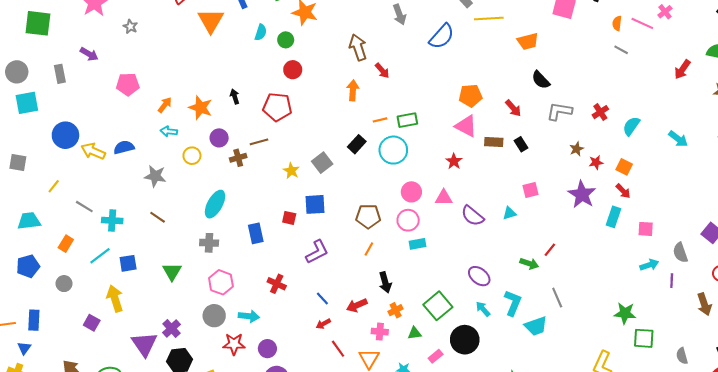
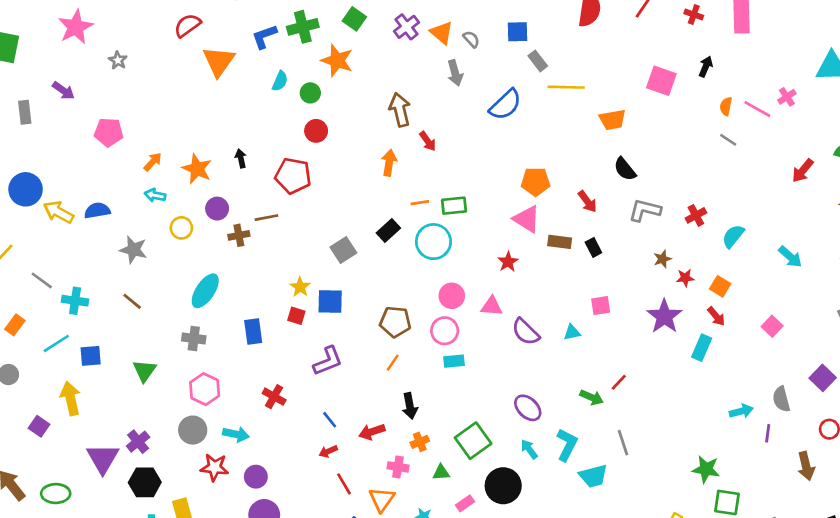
yellow star: (291, 171) -> (300, 287), moved
pink square: (646, 229) -> (772, 326), moved, turned 35

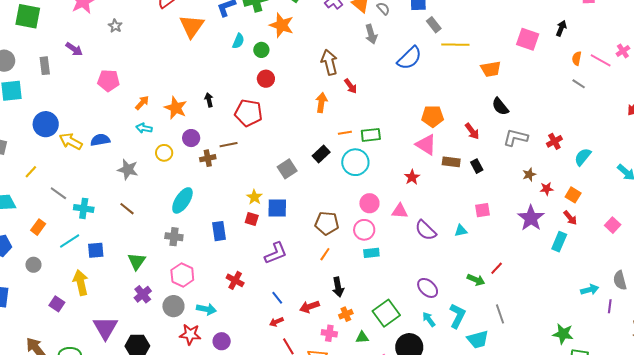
purple cross: (138, 442) -> (143, 294), moved

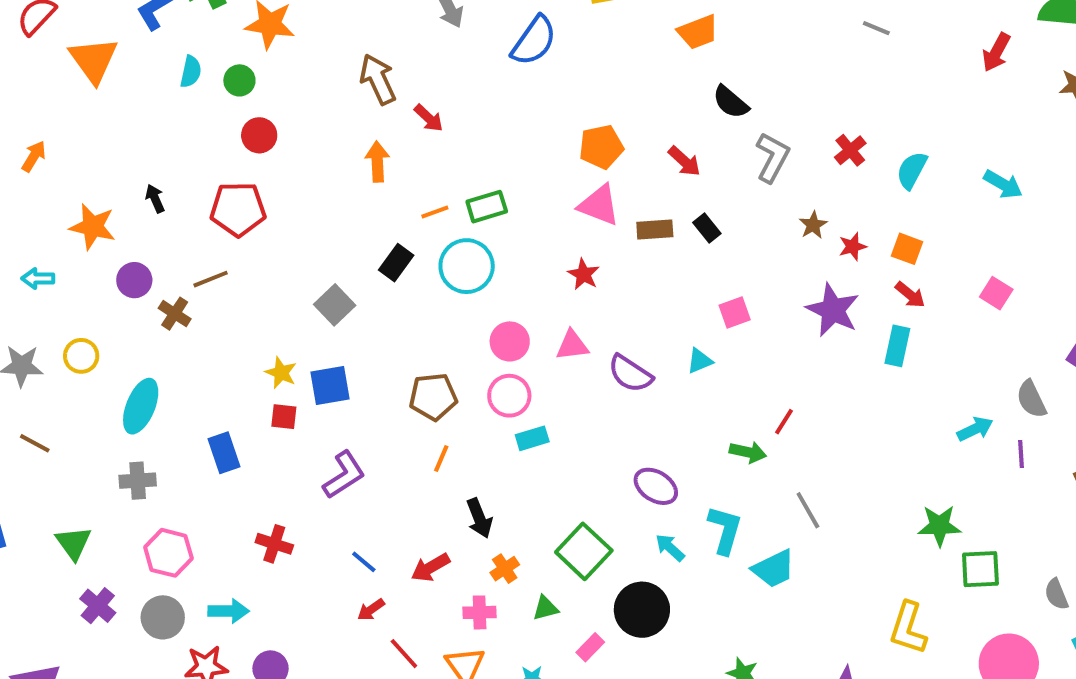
orange arrow: (142, 103) -> (34, 156), moved
gray L-shape: (516, 138) -> (772, 157), turned 115
yellow circle: (164, 153) -> (81, 356), moved
brown cross: (208, 158) -> (175, 314), turned -35

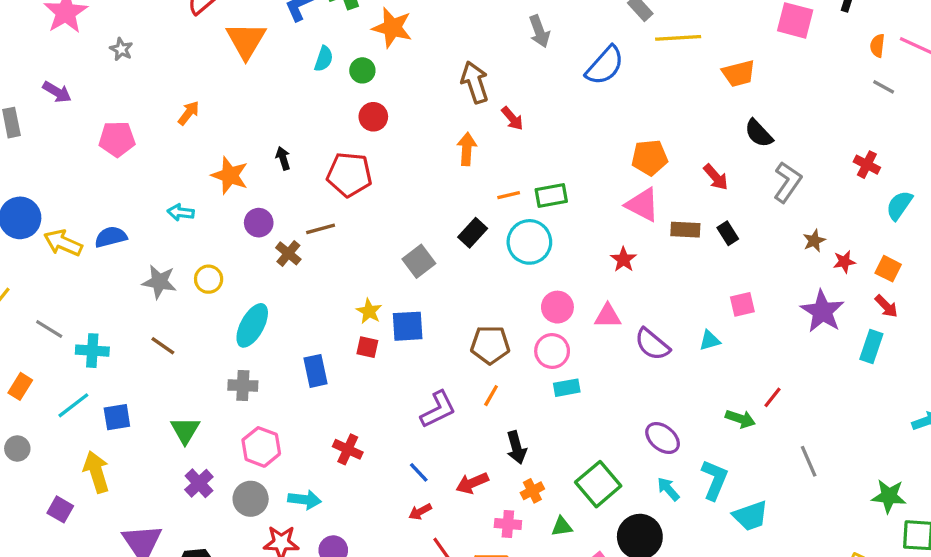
red cross: (850, 150) -> (867, 165), moved, turned -30
purple L-shape: (344, 475) -> (438, 409), moved
gray line: (808, 510) -> (809, 461), moved

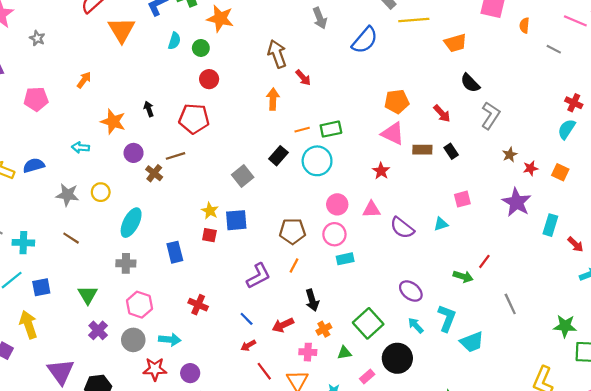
orange semicircle: (877, 46) -> (524, 25), moved
red cross: (867, 165) -> (574, 103), moved
red arrow: (886, 306) -> (575, 244), moved

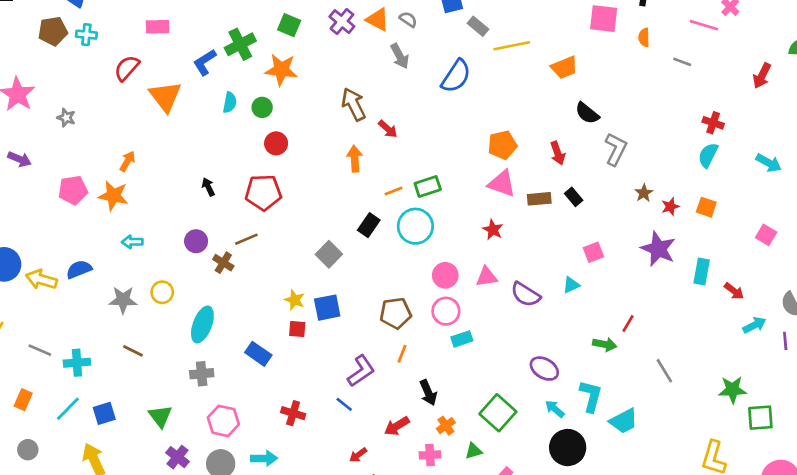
red arrow: (442, 113) -> (558, 153), turned 30
orange star: (113, 122) -> (113, 196), moved
blue rectangle: (175, 252) -> (258, 354), turned -35
blue line: (247, 319) -> (344, 404), moved
black circle: (397, 358) -> (568, 448), moved

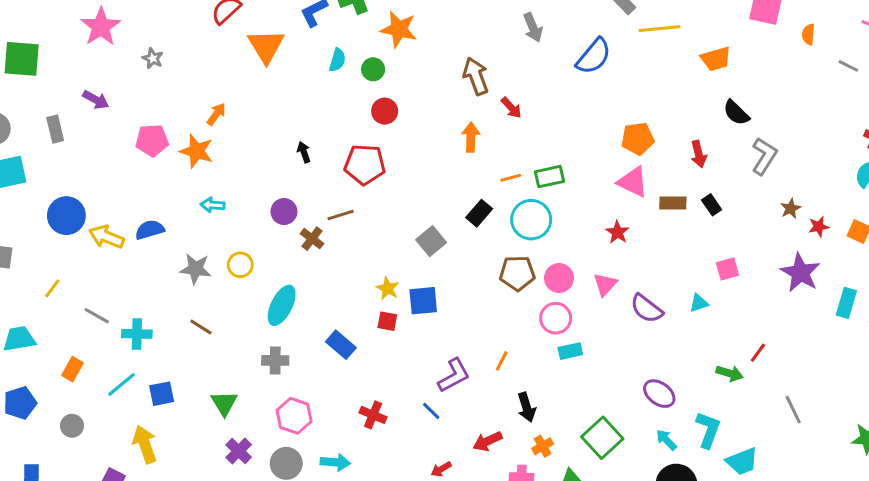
pink triangle: (487, 277) -> (605, 284), turned -45
brown pentagon: (396, 313) -> (517, 273), moved

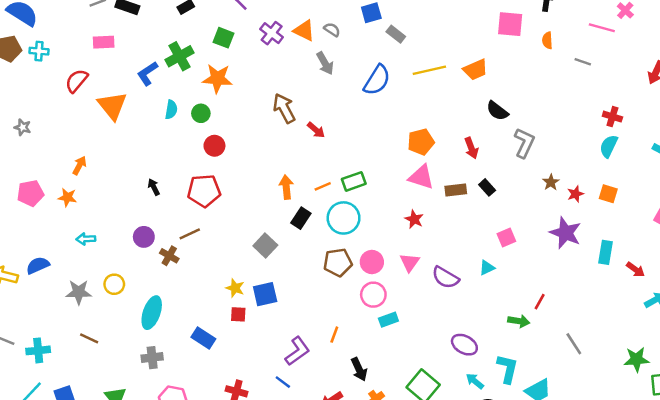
yellow line: (659, 29) -> (429, 70), moved
orange arrow: (471, 137) -> (286, 187), moved
orange star: (197, 151) -> (67, 197), size x0.7

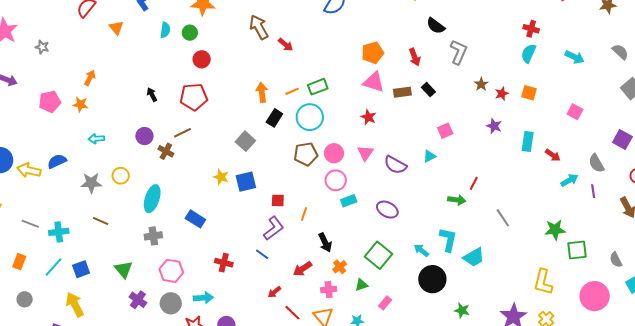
orange triangle: (112, 106) -> (116, 28), size x0.6
purple star: (565, 233) -> (494, 126), size x0.6
red square: (238, 314) -> (278, 200), moved
purple ellipse: (464, 345) -> (387, 210), moved

